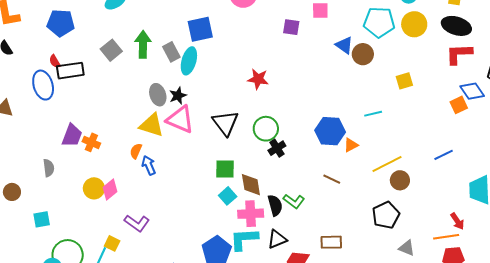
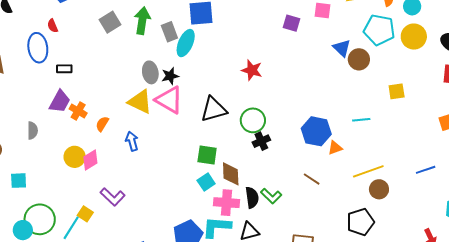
black rectangle: (70, 71) -> (64, 69), moved, size x0.6
black triangle: (225, 123) -> (214, 109), turned 44
orange semicircle: (136, 151) -> (102, 124), moved

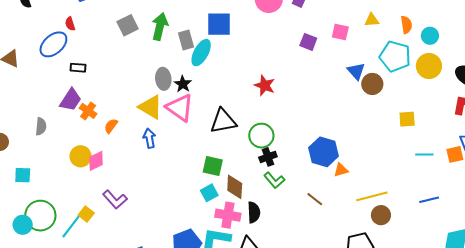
blue ellipse: (38, 48) -> (53, 44), turned 52
black star: (170, 76) -> (183, 84), turned -30
cyan line: (361, 120) -> (424, 154), moved
blue arrow: (132, 141) -> (149, 138), moved
green L-shape: (271, 196) -> (274, 180), moved

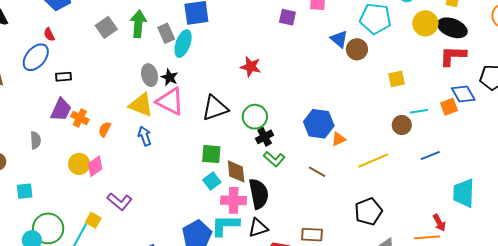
yellow circle: (429, 66) -> (425, 23), moved
black semicircle: (254, 212) -> (259, 194), size x1.4
brown circle: (381, 215) -> (402, 125), moved

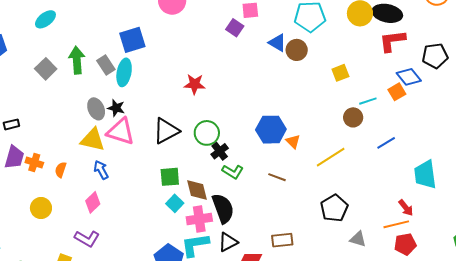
purple square: (287, 17) -> (235, 28), moved, turned 30
orange triangle: (339, 139) -> (293, 141), turned -42
pink diamond: (95, 166) -> (93, 202), moved

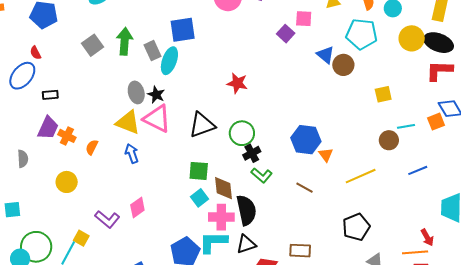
pink diamond: (93, 202) -> (137, 207), moved

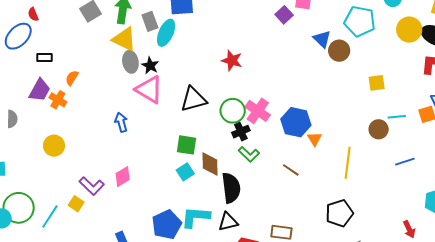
yellow triangle: (128, 122) -> (124, 39), moved
orange semicircle: (92, 147) -> (72, 78), moved
yellow line: (361, 176) -> (348, 163), turned -64
pink cross: (221, 217) -> (258, 111), moved, turned 30
yellow square: (81, 238) -> (76, 204), moved

